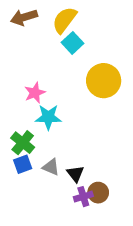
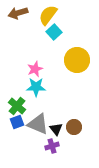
pink star: (35, 93) -> (35, 69), moved
gray triangle: (51, 167) -> (38, 124), size x1.6
brown circle: (98, 193) -> (74, 127), moved
purple cross: (83, 197) -> (52, 146), moved

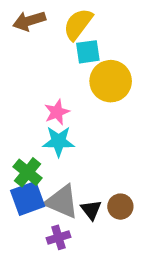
cyan square: (54, 32) -> (88, 52), turned 35
yellow circle: (77, 60) -> (111, 81), moved
blue square: (17, 122) -> (28, 198), size x1.5
purple cross: (52, 146) -> (59, 237), moved

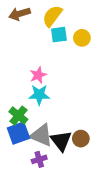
yellow circle: (111, 81) -> (82, 38), moved, size x0.6
black triangle: (91, 210) -> (61, 141), size x1.5

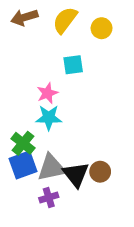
cyan square: (59, 35) -> (73, 65), moved
yellow circle: (82, 38) -> (102, 28), moved
gray triangle: (41, 135) -> (51, 168), turned -35

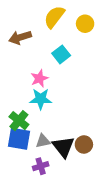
brown arrow: (24, 17) -> (20, 37), moved
cyan square: (73, 65) -> (61, 54), turned -30
blue square: (23, 165) -> (19, 139), turned 30
gray triangle: (51, 168) -> (43, 141), size x0.6

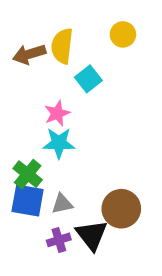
yellow semicircle: (54, 17) -> (62, 46), moved, turned -30
brown circle: (84, 144) -> (121, 209), size x1.5
black triangle: (63, 147) -> (92, 235), moved

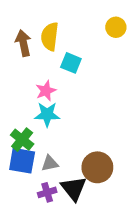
yellow circle: (123, 34) -> (116, 27), moved
brown arrow: (29, 54) -> (23, 43), turned 95
cyan square: (88, 79) -> (71, 63), turned -30

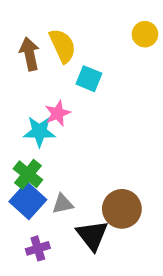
yellow semicircle: (50, 37) -> (63, 46), turned 148
cyan star: (47, 114) -> (39, 131), moved
blue square: (22, 161) -> (28, 201), turned 32
purple cross: (47, 192) -> (38, 248), moved

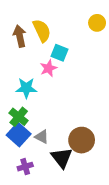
pink star: (58, 113) -> (48, 68), moved
gray triangle: (63, 204) -> (42, 137), turned 40

